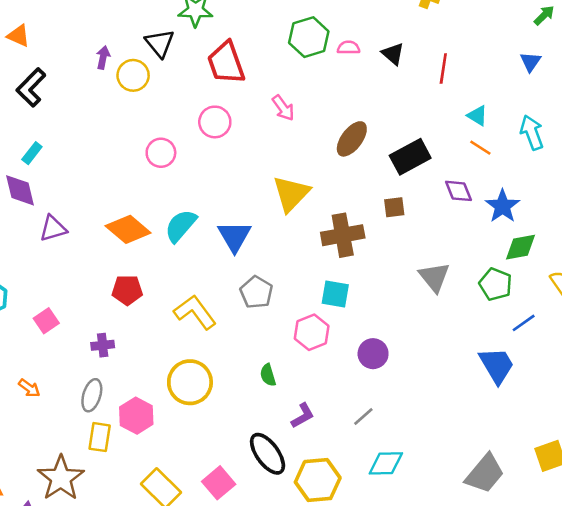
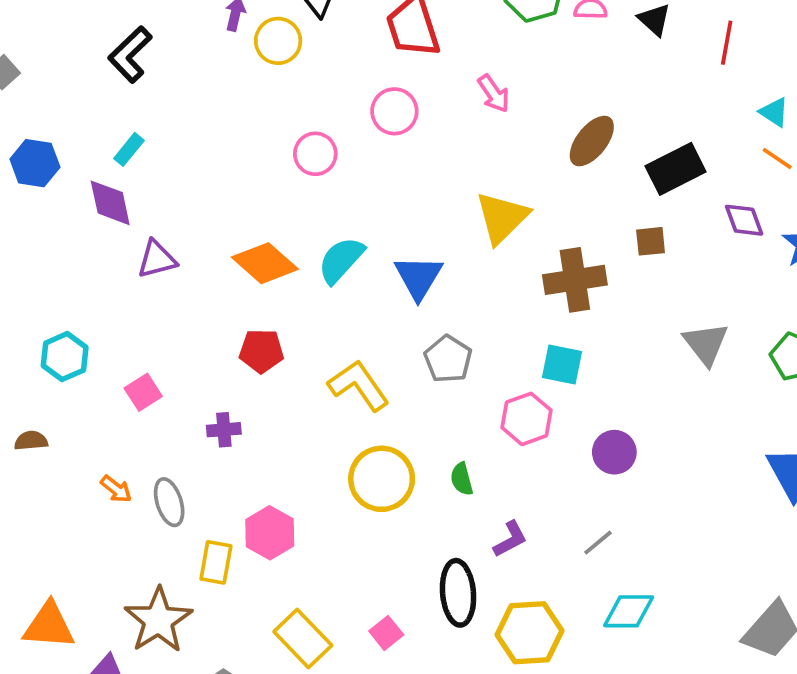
yellow circle: (190, 382) -> (382, 479), moved
gray ellipse: (92, 395) -> (169, 502), moved, turned -36
black ellipse: (268, 454) -> (458, 593), turned 30
pink square: (219, 483) -> (386, 633), size x0.7

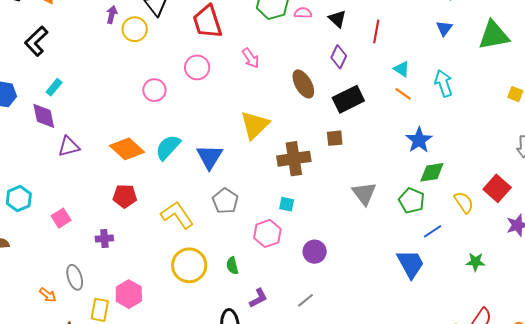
black L-shape: (130, 54) -> (36, 41), moved
brown ellipse: (592, 141) -> (303, 84), turned -68
purple diamond: (744, 220) -> (339, 57), moved, turned 45
cyan square: (562, 364) -> (287, 204), size x0.7
orange arrow: (116, 489) -> (48, 295), moved

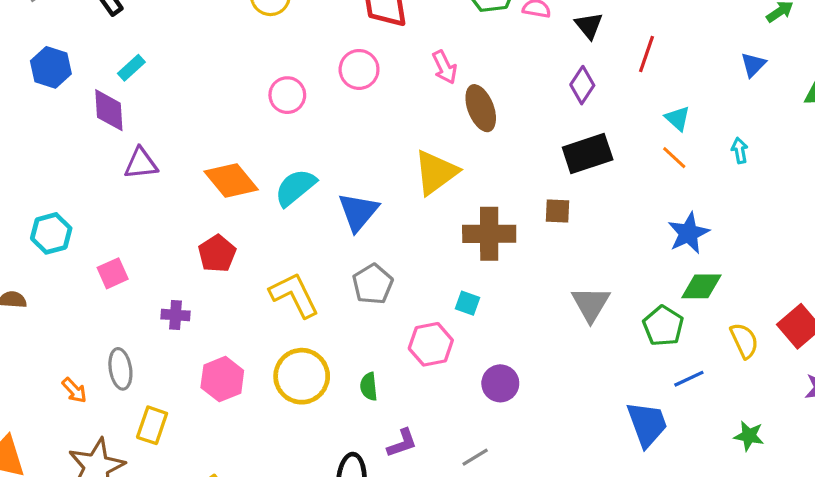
cyan arrow: (444, 83) -> (740, 150), size x0.6
brown ellipse: (303, 84) -> (481, 108), moved
red pentagon: (125, 196) -> (217, 254), turned 30
pink hexagon: (129, 294) -> (222, 379), moved

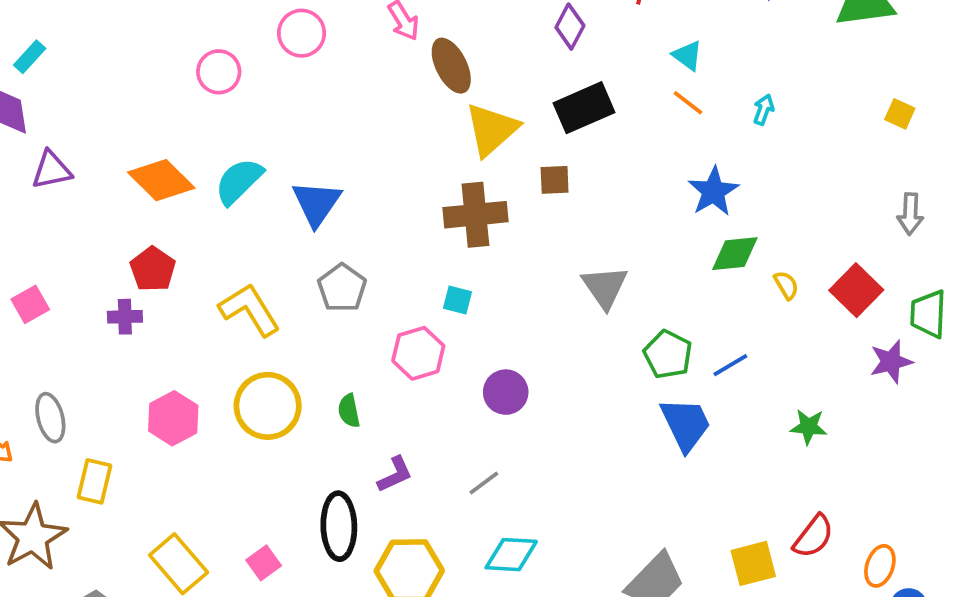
cyan arrow: (740, 150) -> (764, 110), moved, turned 35
yellow triangle: (436, 172) -> (492, 129), moved
purple cross: (176, 315) -> (125, 317), moved
green pentagon: (663, 326) -> (668, 354), moved
yellow semicircle: (744, 341) -> (786, 285), moved, size x0.7

